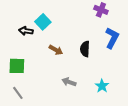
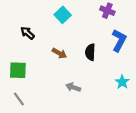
cyan square: (43, 22) -> (63, 15), moved
black arrow: (26, 31) -> (27, 33), turned 32
cyan star: (102, 86) -> (122, 82), moved

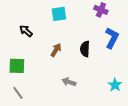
cyan square: (63, 15) -> (59, 14), turned 35
brown arrow: (59, 53) -> (56, 50), turned -88
cyan star: (122, 82) -> (115, 85), moved

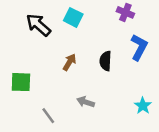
cyan square: (59, 14) -> (73, 17), turned 35
black arrow: (26, 31) -> (38, 25), moved, size x1.5
gray line: (18, 93) -> (48, 116), moved

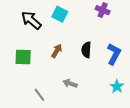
blue L-shape: (139, 47) -> (114, 54), moved
green square: (21, 82) -> (23, 57), moved

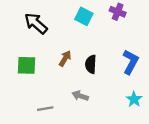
cyan square: (60, 14) -> (84, 16), moved
black semicircle: (86, 50) -> (91, 64), moved
gray line: (39, 95) -> (45, 109), turned -64

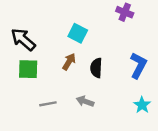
cyan square: (84, 16) -> (78, 33), moved
black arrow: (36, 23) -> (23, 39), moved
gray line: (45, 109) -> (48, 104), moved

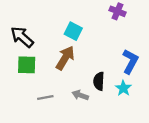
brown arrow: (69, 62) -> (65, 58), size x1.5
black semicircle: (96, 68) -> (99, 81), moved
cyan star: (142, 105) -> (123, 88), moved

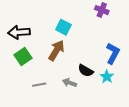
black arrow: (22, 37) -> (19, 32), turned -45
green square: (27, 65) -> (23, 56), turned -36
black semicircle: (99, 81) -> (86, 71), turned -63

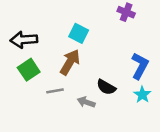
cyan star: (107, 77) -> (142, 95), moved
gray line: (39, 85) -> (55, 91), moved

